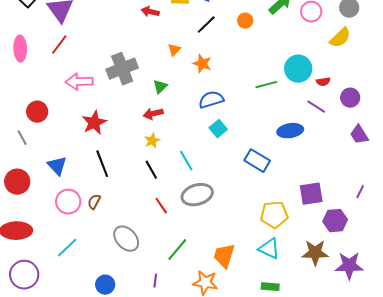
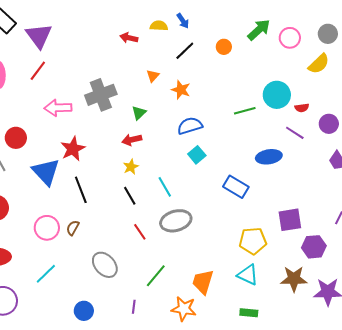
blue triangle: (57, 166) -> (46, 172), moved, size x1.4

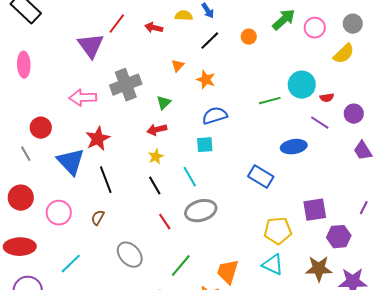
purple triangle: (39, 36) -> (91, 46), moved
red line: (38, 71) -> (117, 24), moved
cyan square: (197, 155) -> (205, 145), moved, turned 36
pink circle: (47, 228) -> (59, 213), moved

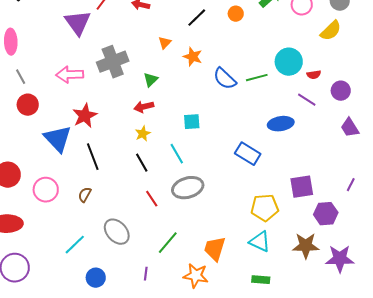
blue semicircle: (215, 116) -> (225, 79), moved, turned -120
gray line: (26, 154) -> (21, 77), moved
cyan line: (71, 264) -> (75, 245), moved

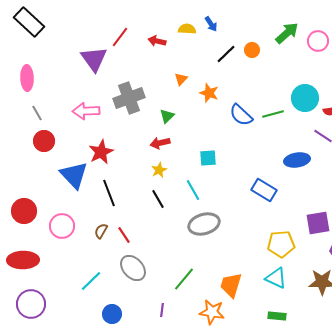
black line: (197, 18) -> (226, 54), moved
red line: (152, 199) -> (124, 235), moved

